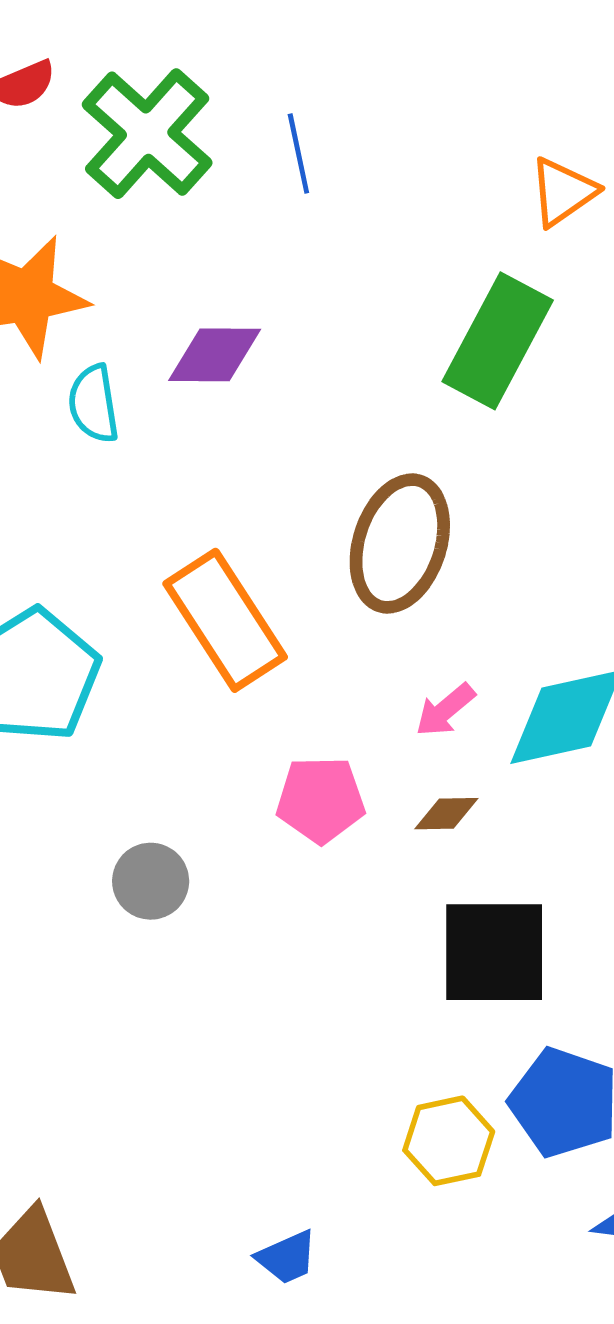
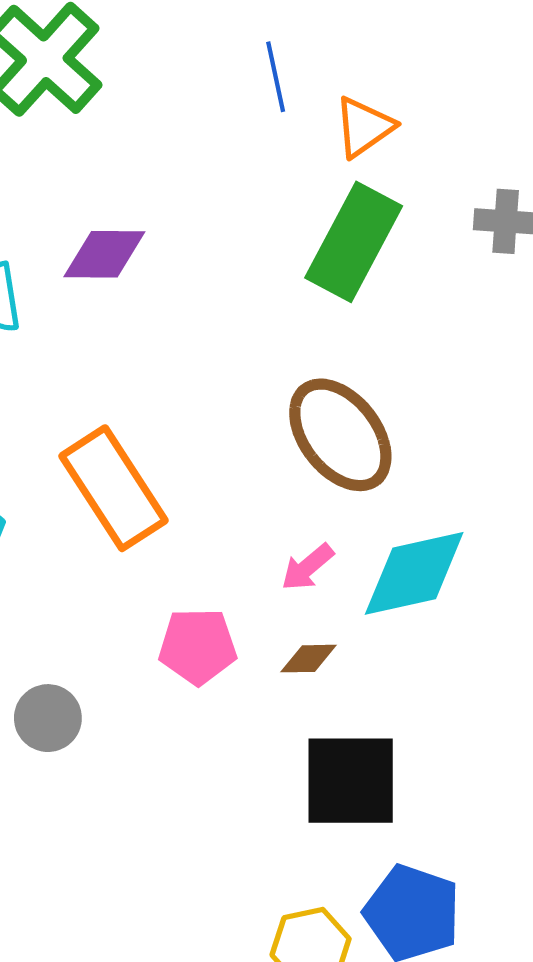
blue line: (298, 153) -> (276, 77), moved
orange triangle: (563, 192) -> (364, 127), moved
brown ellipse: (400, 543) -> (340, 435), moved, turned -56

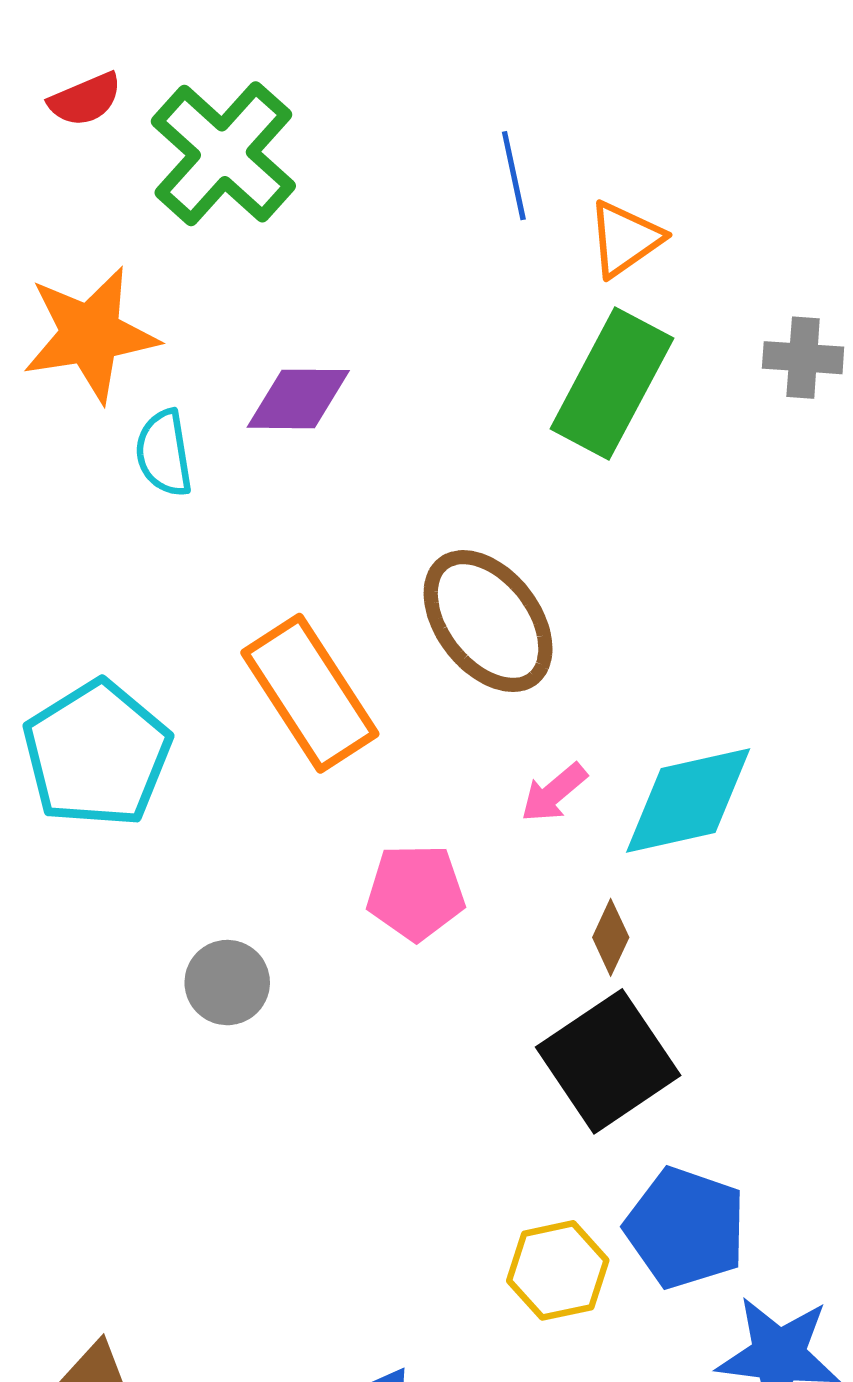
brown ellipse: (340, 435) -> (488, 621), moved
brown diamond: (309, 659) -> (611, 937), moved, turned -64
black square: (351, 781) -> (608, 1061), turned -34

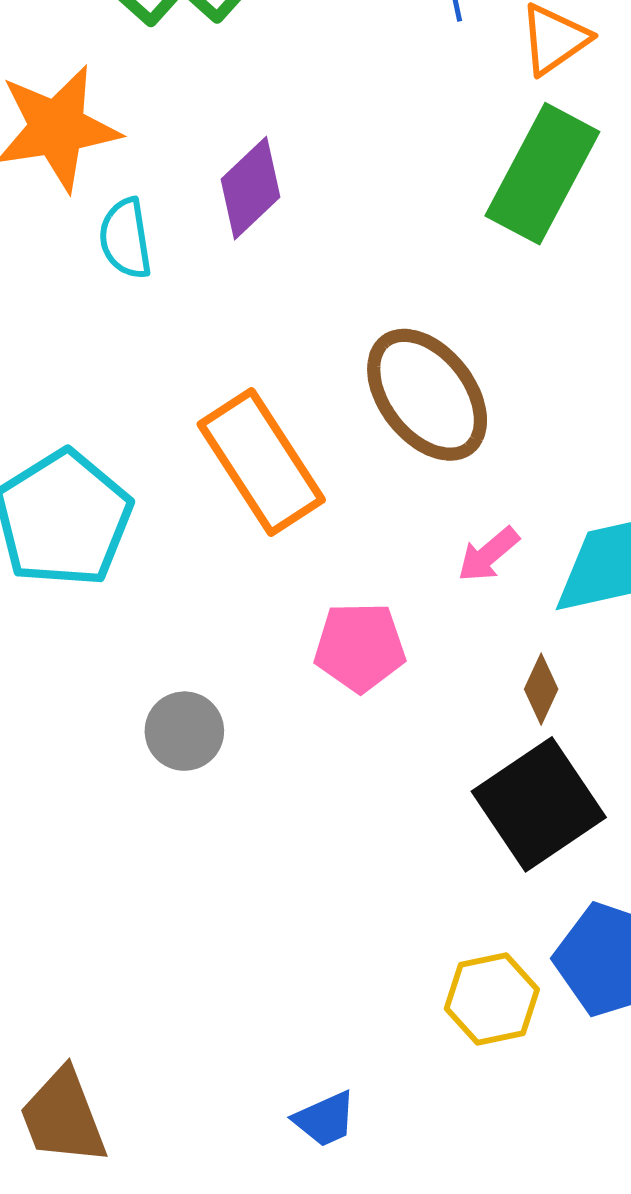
purple diamond: (298, 399) -> (250, 188), turned -44

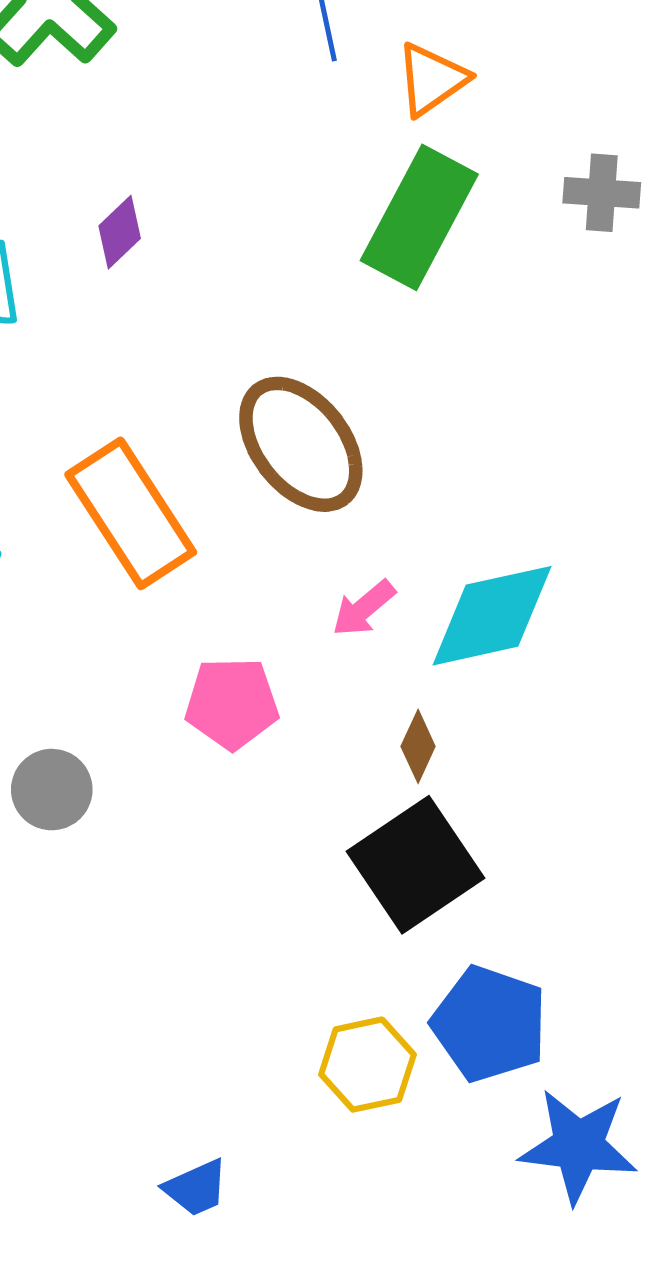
purple diamond: (250, 188) -> (120, 232), size x0.7

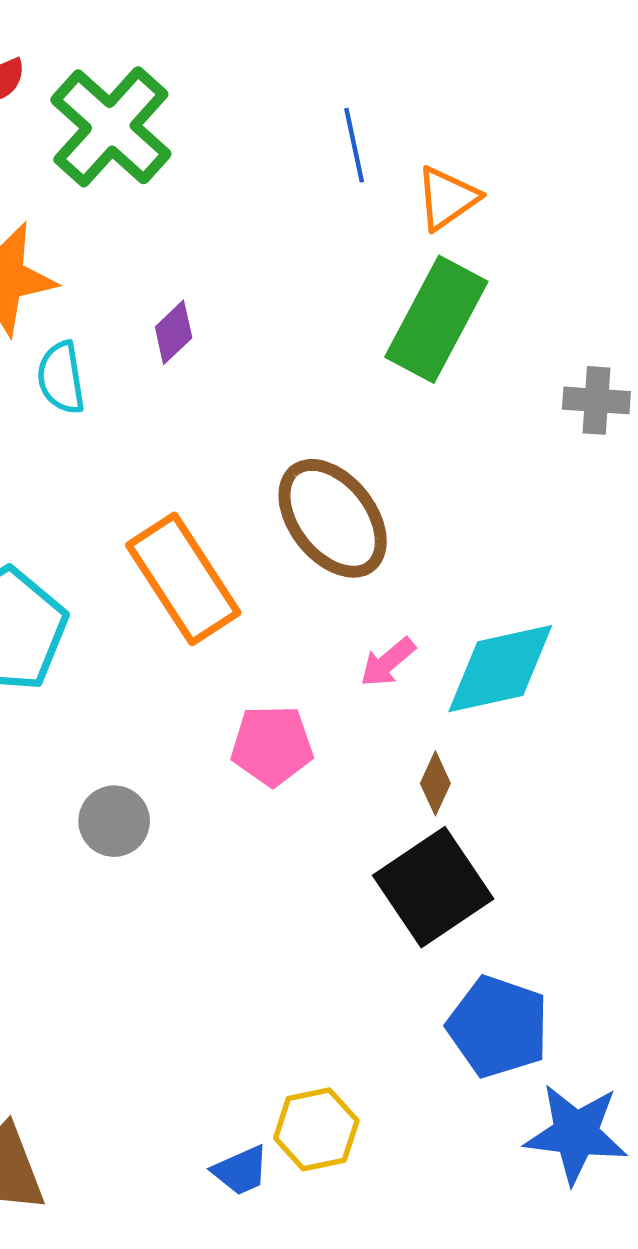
gray cross: (602, 193) -> (596, 400), moved
yellow hexagon: (367, 1065) -> (316, 1129), moved

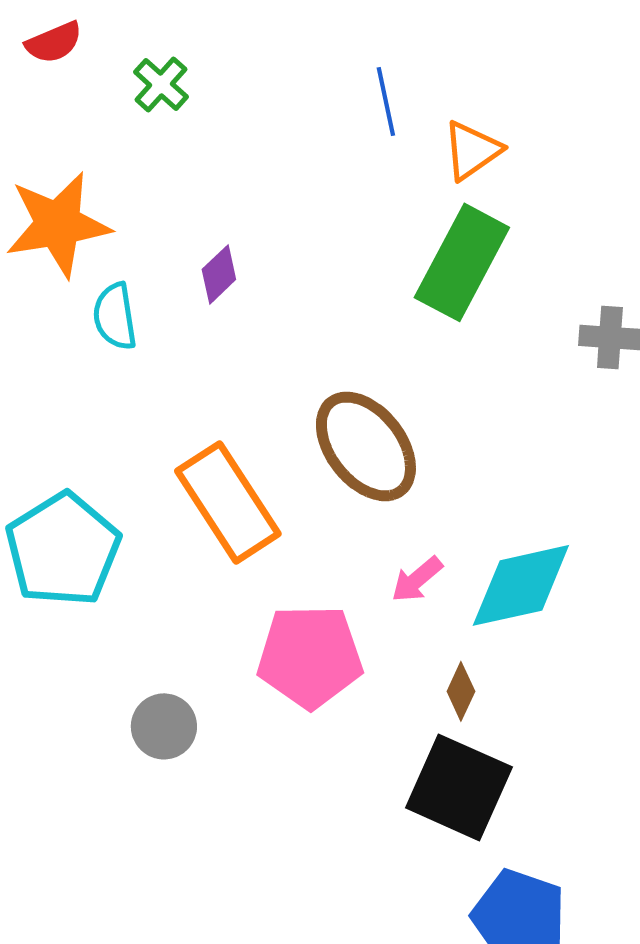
green cross: (111, 127) -> (161, 84), size x0.5
pink pentagon: (272, 745) -> (310, 656), size x1.4
black square: (433, 887) -> (459, 787), turned -32

